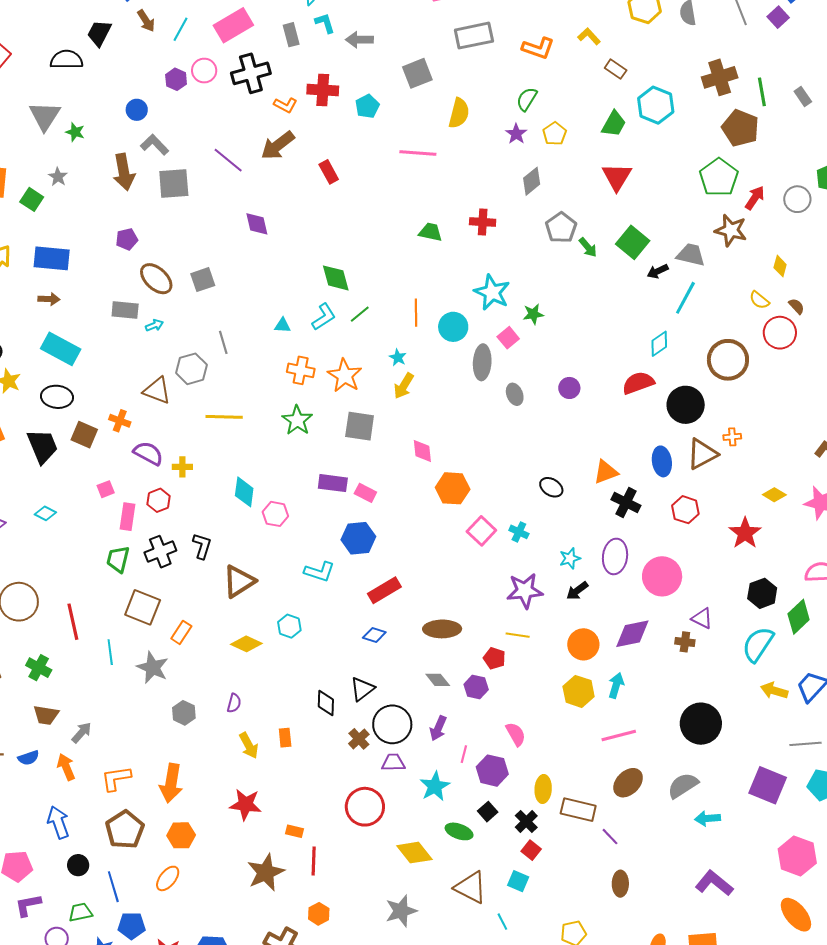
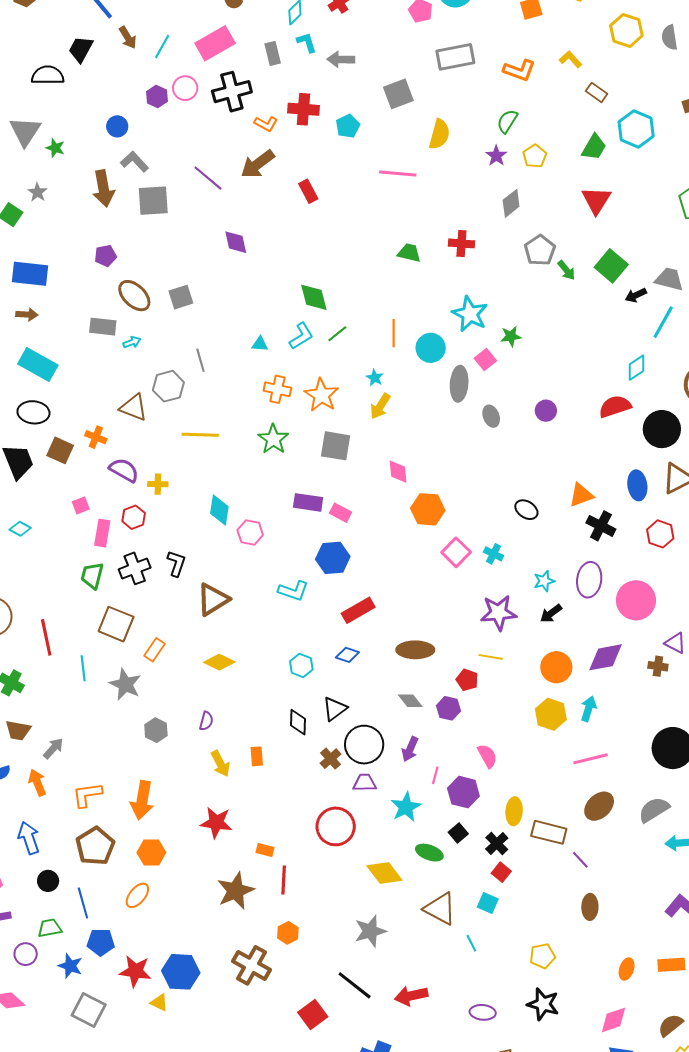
cyan hexagon: (289, 626) -> (301, 665), moved

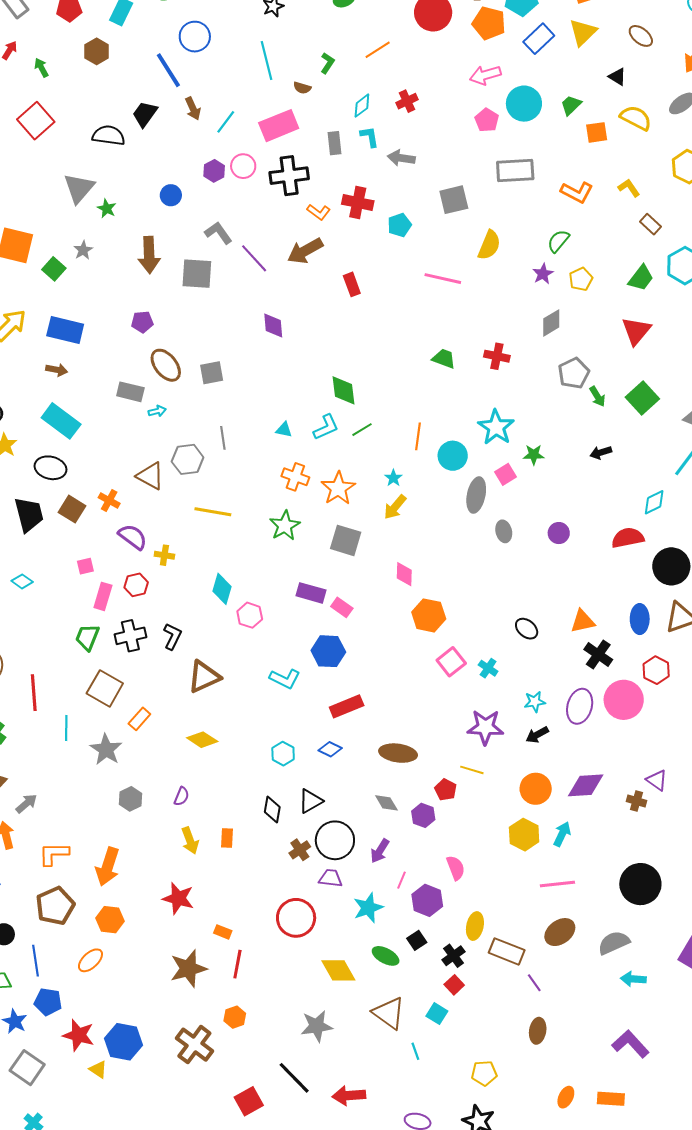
gray L-shape: (134, 162) -> (218, 233), moved
black arrow: (636, 295) -> (601, 453), moved
pink circle: (636, 600) -> (624, 700), moved

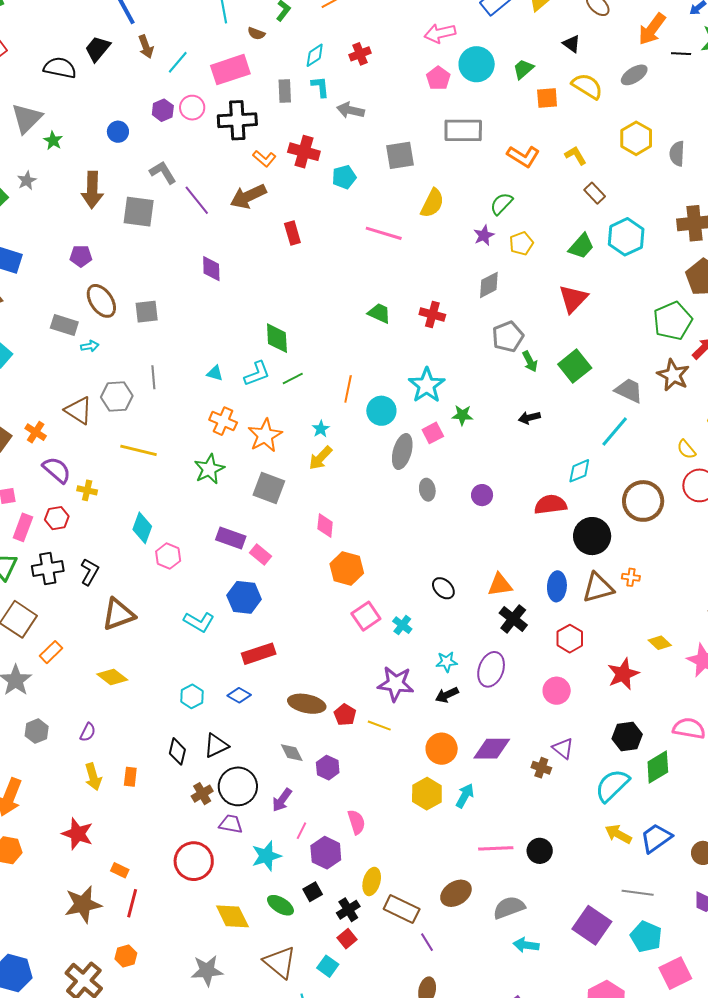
pink circle: (624, 700) -> (557, 691), moved, size x0.7
red pentagon: (446, 790) -> (345, 715), moved
pink line: (557, 884) -> (496, 848), moved
black circle: (640, 884) -> (540, 851), size x0.6

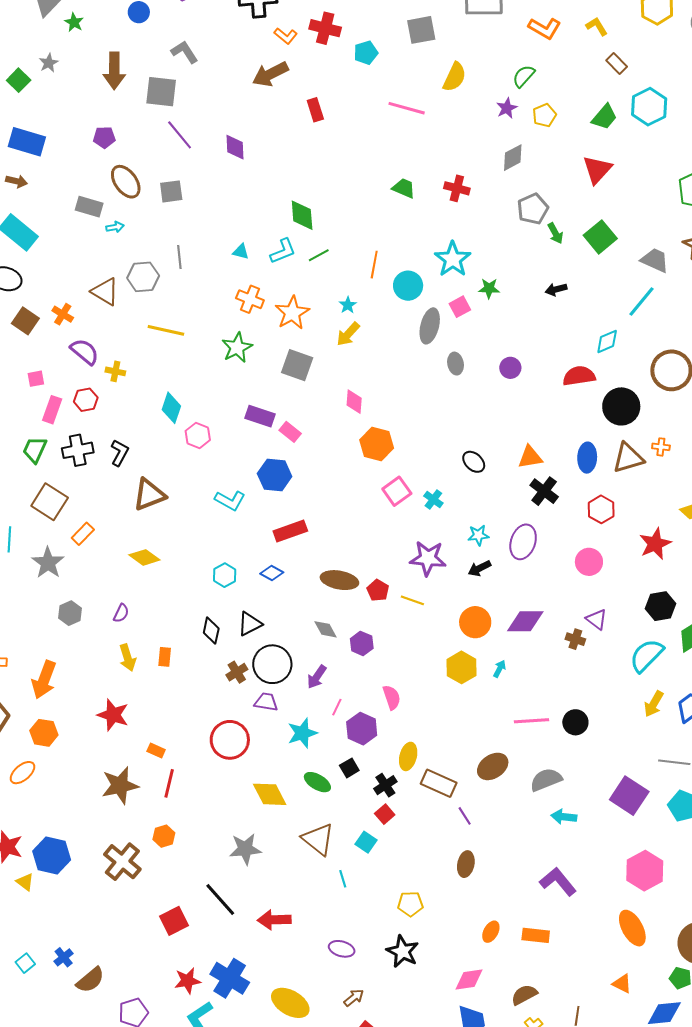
purple line: (197, 200) -> (180, 135), moved
cyan arrow: (465, 796) -> (499, 669), size x0.7
yellow arrow: (618, 834) -> (654, 704), turned -88

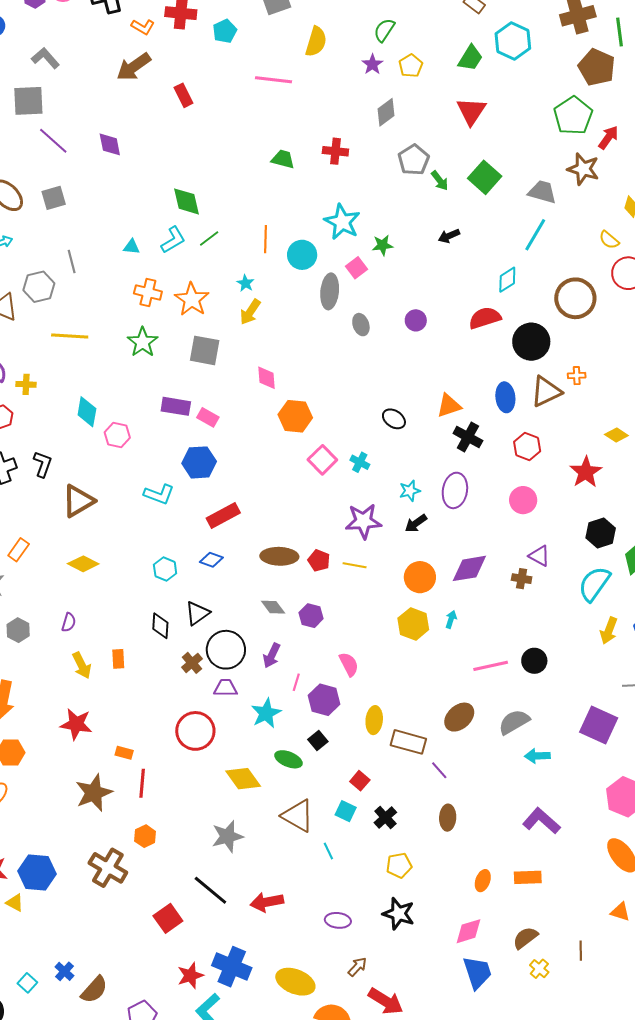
black cross: (385, 785) -> (385, 817), moved

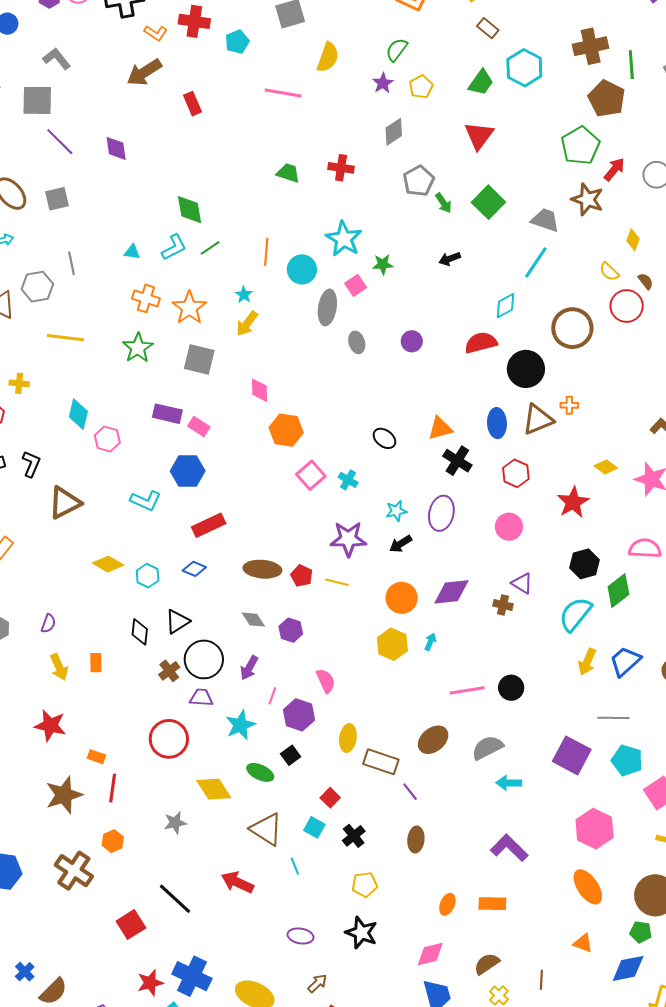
yellow diamond: (83, 564) -> (108, 564), moved
gray star: (227, 836) -> (175, 823), moved, size x0.7
red arrow: (267, 902) -> (237, 882), moved, turned 32

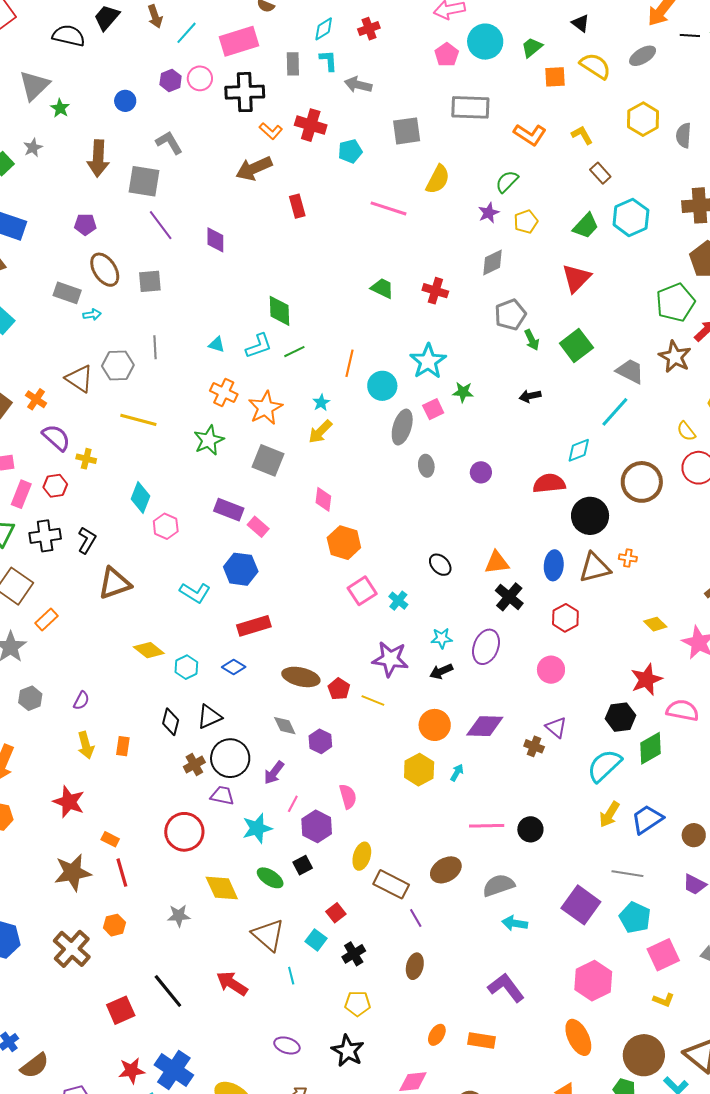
red star: (573, 502) -> (646, 679), moved
red line: (113, 788) -> (122, 873), turned -32

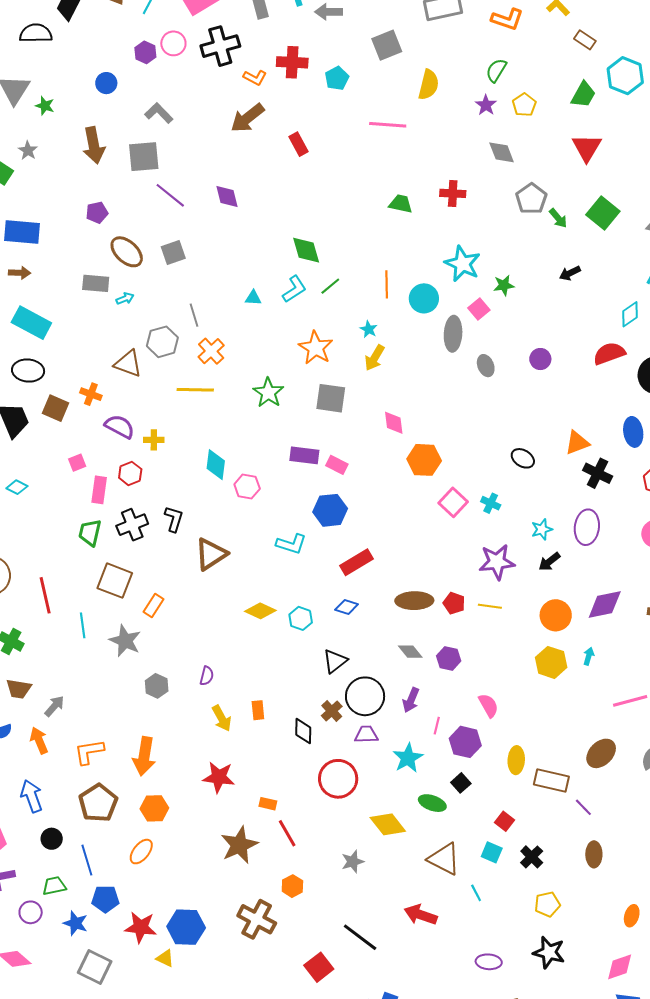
gray diamond: (493, 262) -> (502, 152), turned -72
orange cross: (224, 393) -> (211, 351), moved, turned 36
black diamond: (171, 722) -> (303, 731), moved

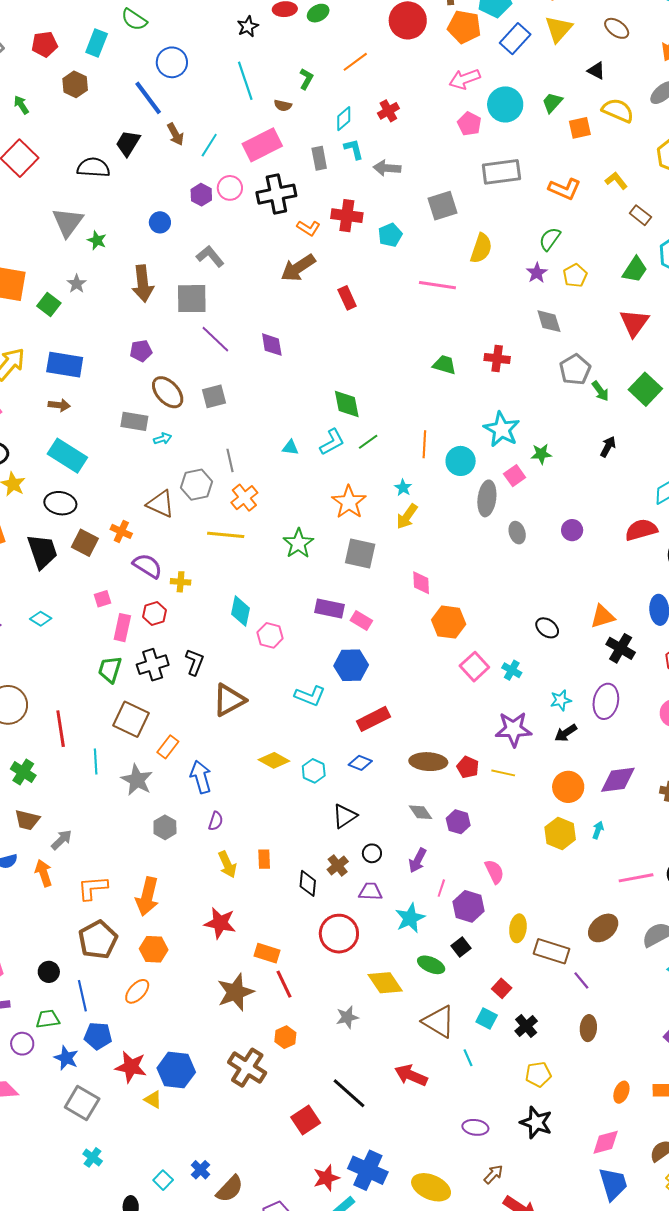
black arrow: (570, 273) -> (608, 447), turned 140
black circle: (365, 696) -> (372, 853), size x0.5
blue arrow: (32, 796) -> (201, 777), moved
orange rectangle: (268, 804) -> (267, 953), size x1.4

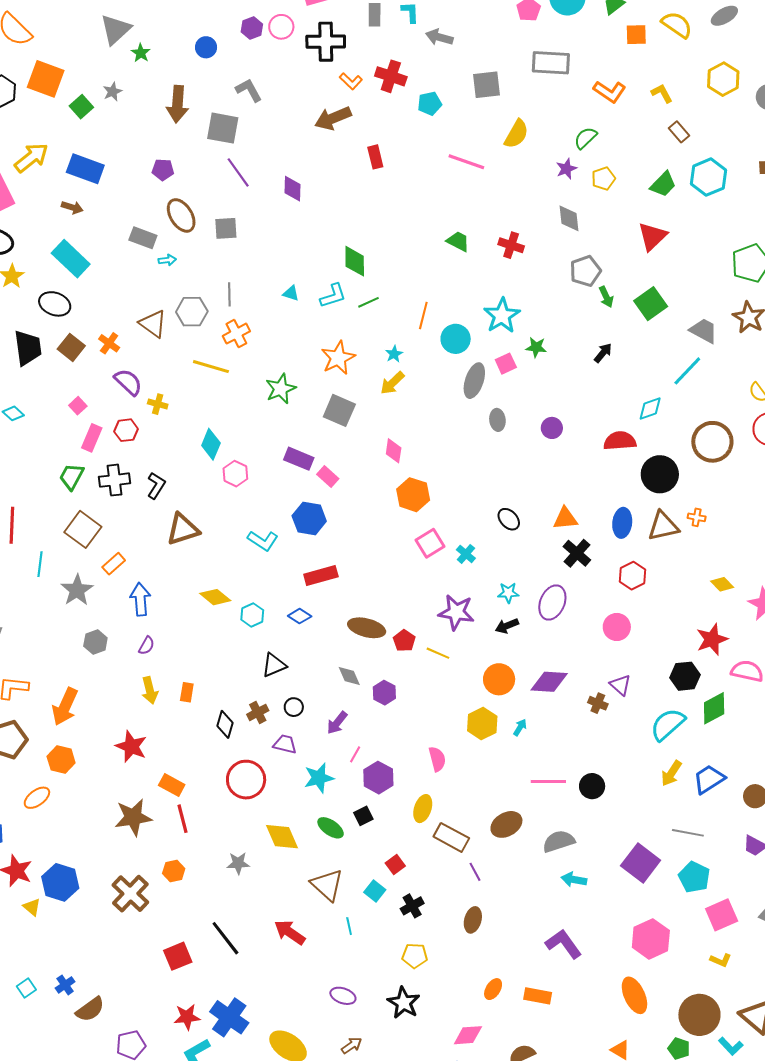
pink square: (102, 599) -> (78, 406), turned -36
pink semicircle: (494, 872) -> (437, 759), moved

